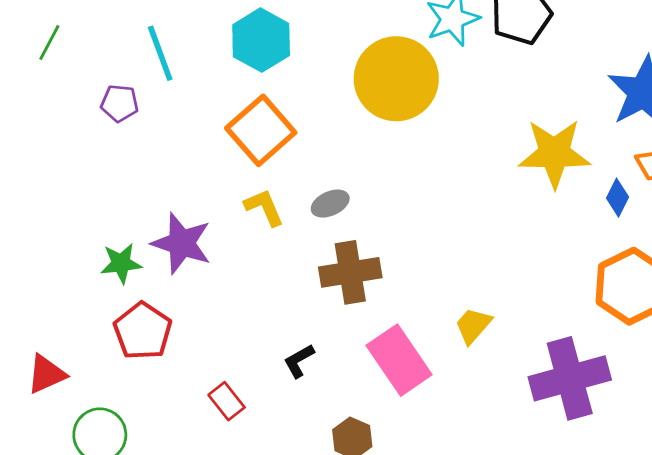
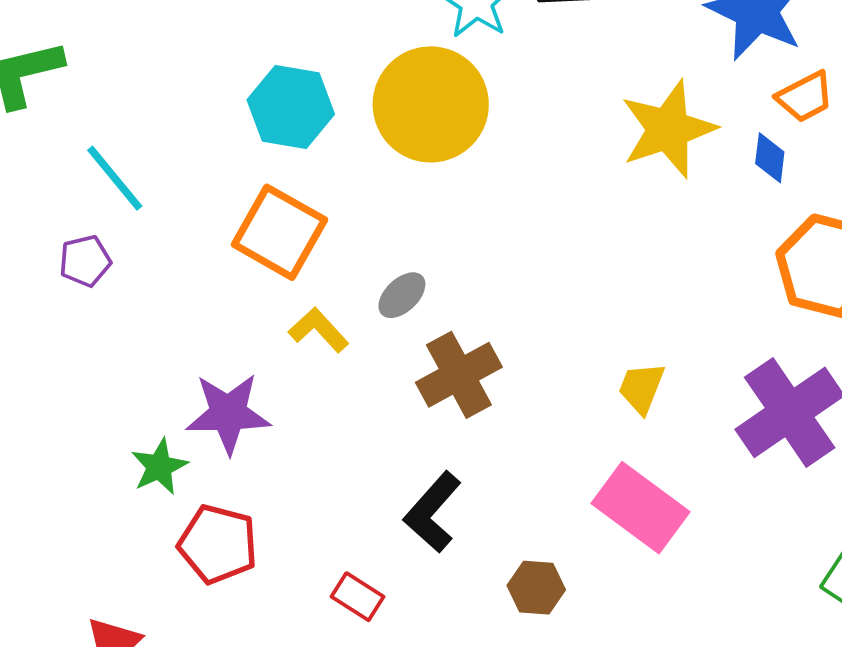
cyan hexagon: (261, 40) -> (291, 107), moved
pink rectangle: (399, 360) -> (640, 508), moved
black L-shape: (299, 361) -> (433, 512), size x1.6

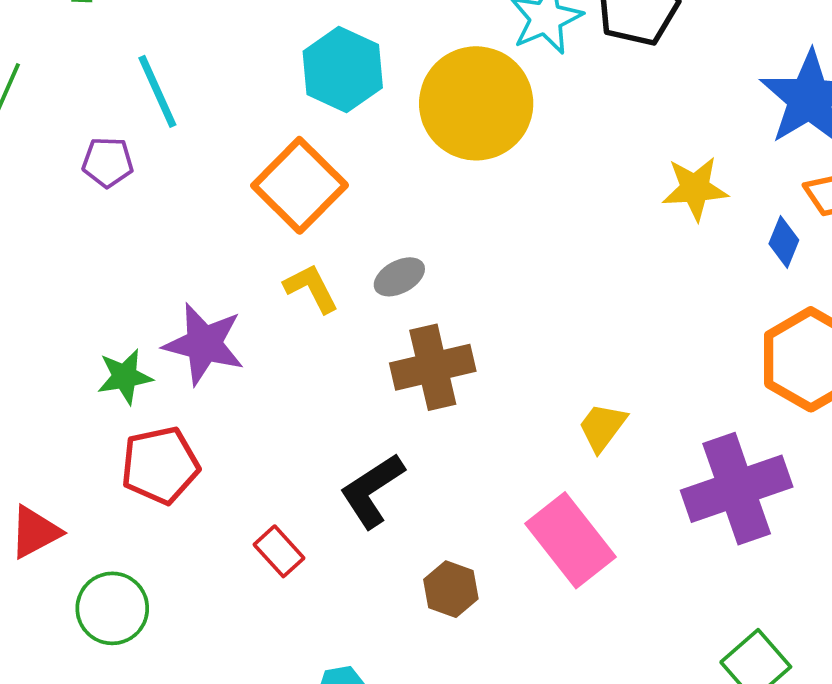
yellow star: (668, 129) -> (695, 189), size x0.7
red pentagon: (218, 544) -> (160, 465), turned 30

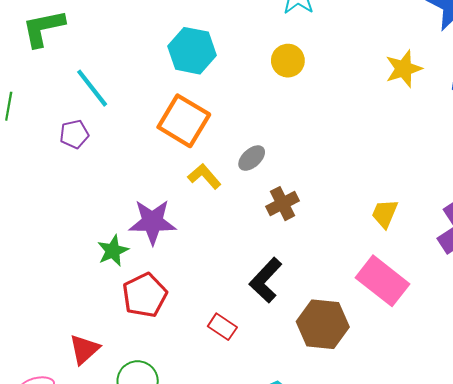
yellow circle: (476, 103) -> (288, 61), moved, size x0.5
brown cross: (433, 367) -> (282, 204), size x0.7
brown hexagon: (451, 589) -> (323, 324), size x1.6

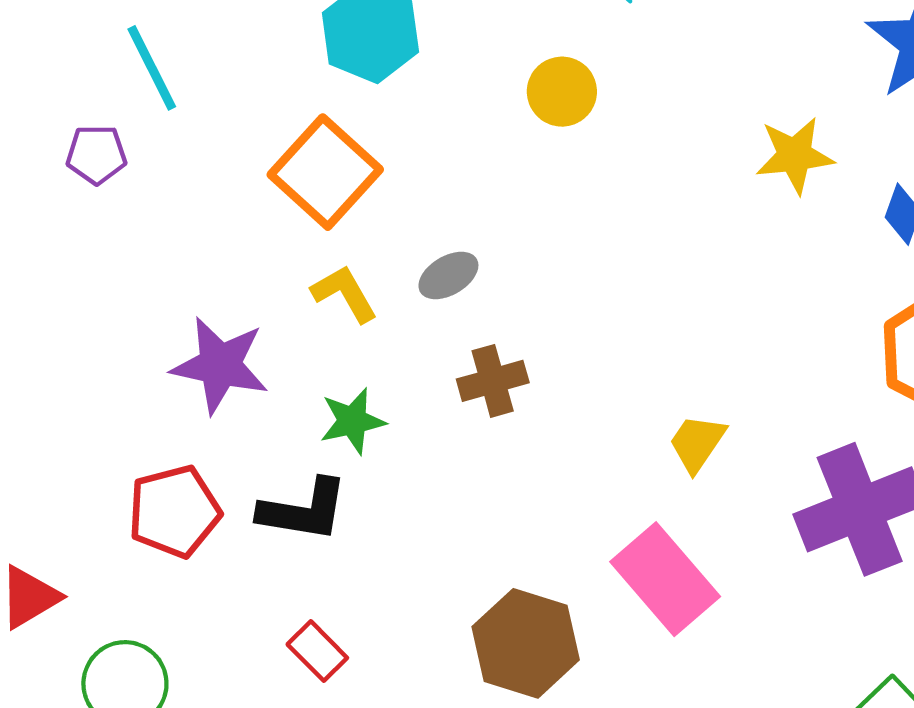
green star: (113, 251) -> (352, 421), moved
black L-shape: (266, 280) -> (304, 510), moved, turned -135
red rectangle: (222, 327) -> (317, 651), moved

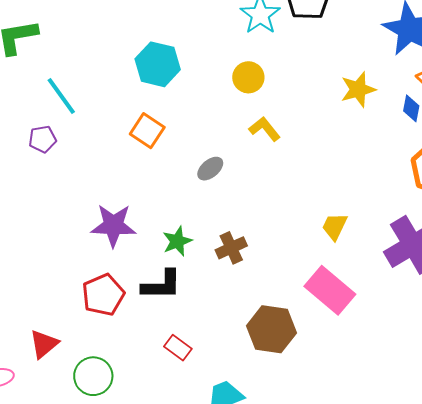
orange square: (325, 172) -> (147, 131), size x0.7
yellow L-shape: (344, 294) -> (265, 129), moved
brown cross: (493, 381) -> (231, 248), moved

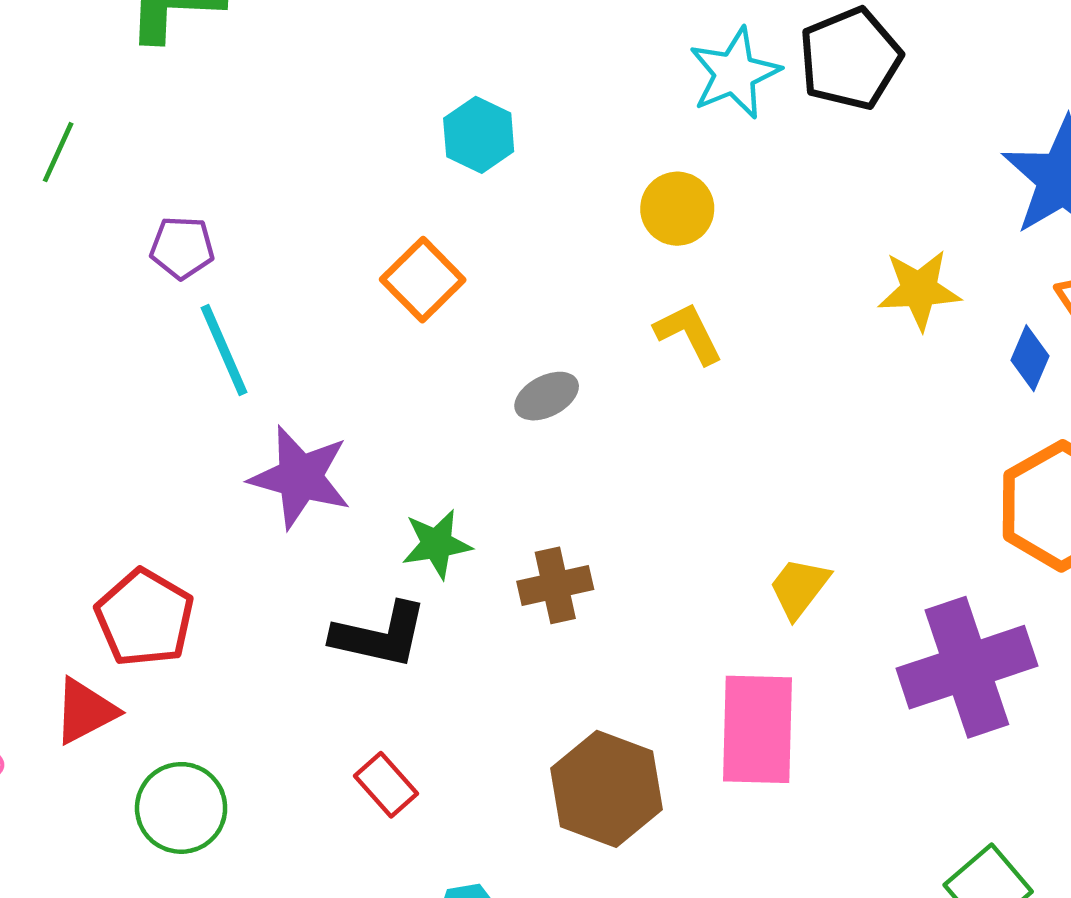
cyan hexagon: (158, 64) -> (479, 135), size x0.7
cyan line: (61, 96) -> (224, 350), moved
pink rectangle: (330, 290) -> (757, 729), turned 39
red pentagon: (103, 295) -> (145, 618), moved, turned -30

